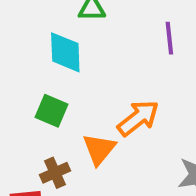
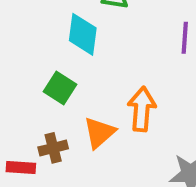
orange arrow: (138, 118) -> (142, 109), turned -57

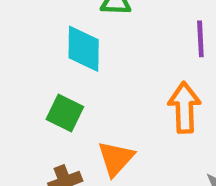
orange arrow: (142, 109) -> (184, 108), moved

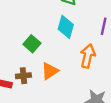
cyan diamond: (84, 49) -> (66, 27), moved

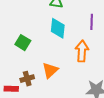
green square: (32, 44) -> (23, 43), moved

